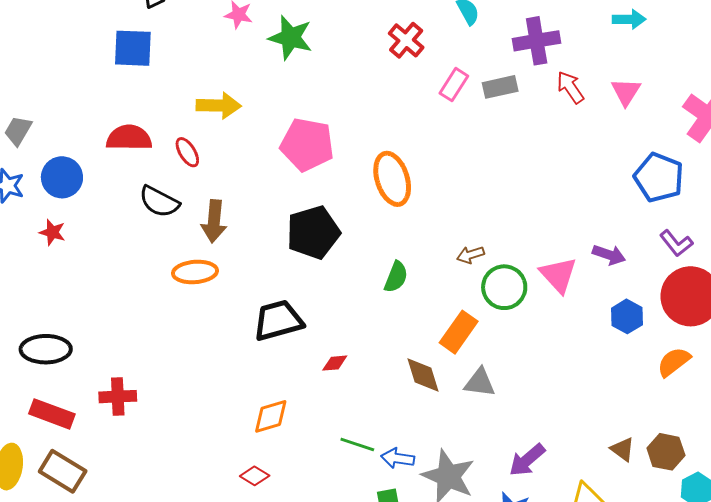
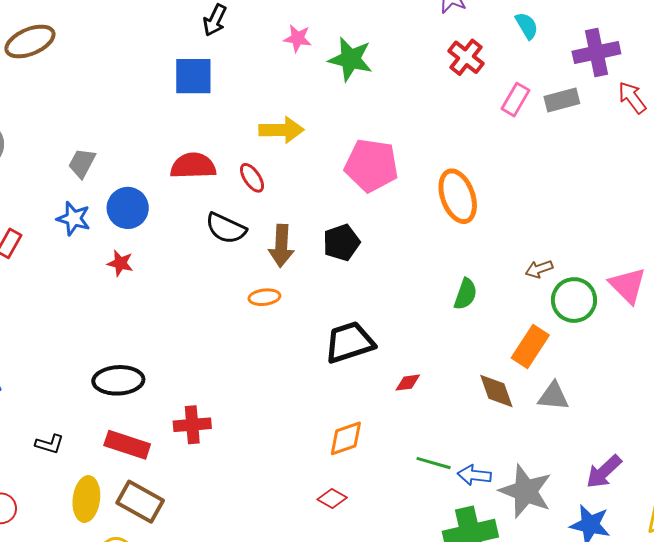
black pentagon: (313, 232) -> (341, 243), moved, size x0.7
orange ellipse: (195, 272) -> (264, 297), size x0.7

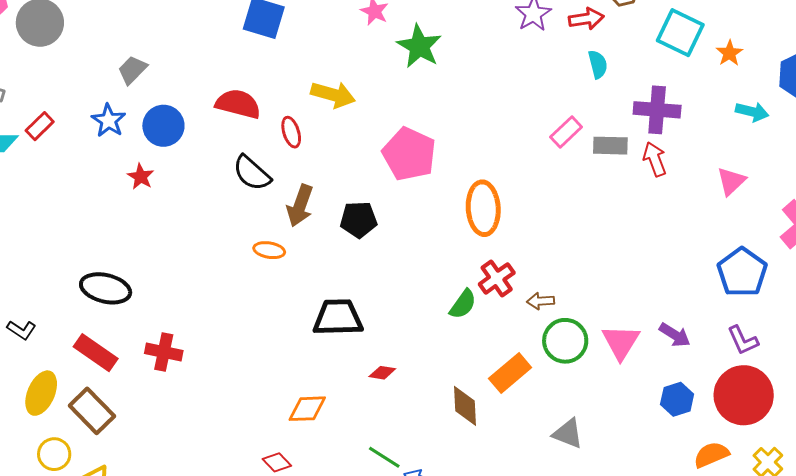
red cross: (466, 57) -> (497, 278), moved
red arrow: (632, 98) -> (655, 159), moved
gray triangle: (553, 396) -> (568, 433), moved

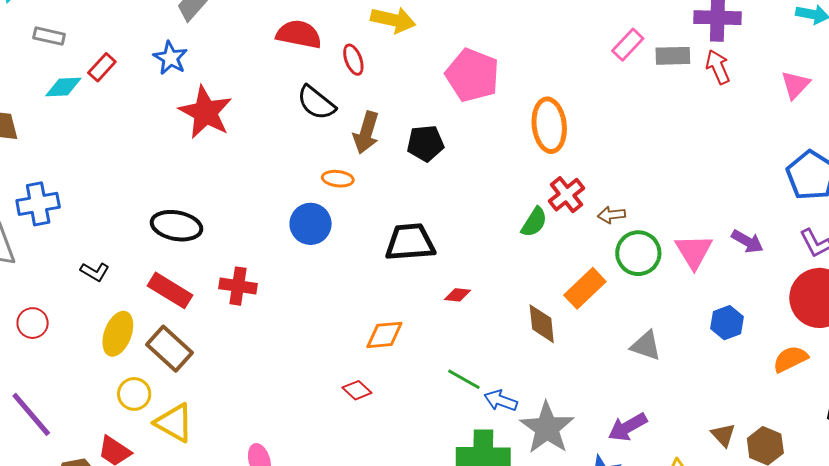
blue circle: (163, 126) -> (311, 224), moved
red star: (141, 177) -> (205, 112), size x2.0
blue hexagon: (677, 399) -> (727, 323), moved

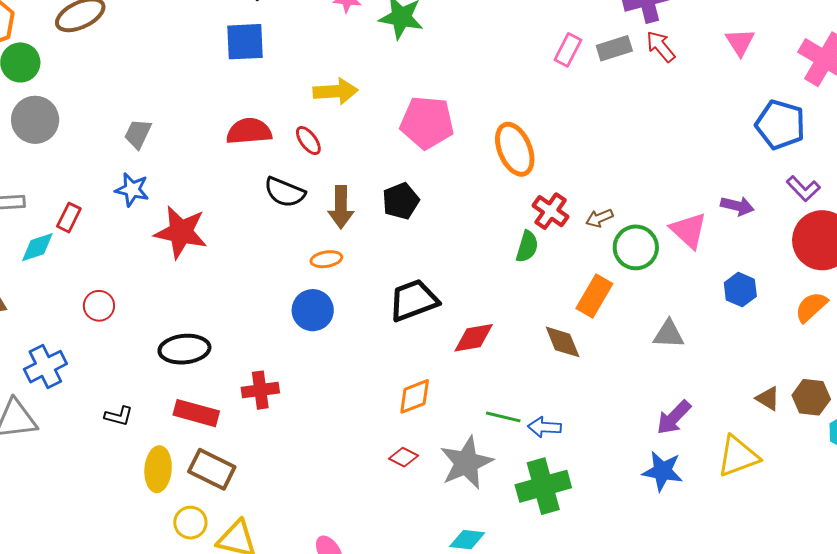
red diamond: (457, 295) -> (474, 338), size x1.6
red circle: (33, 323) -> (99, 306), moved
gray star: (547, 428) -> (466, 463), moved, turned 30

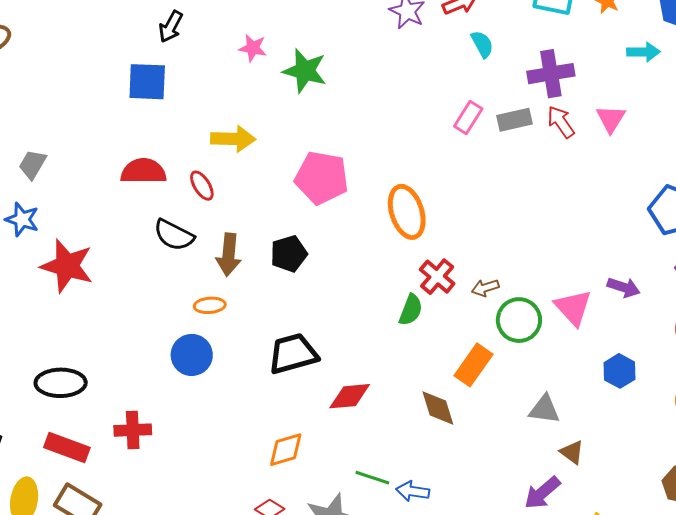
pink triangle: (740, 42) -> (611, 119), moved
brown triangle: (768, 399) -> (572, 452), moved

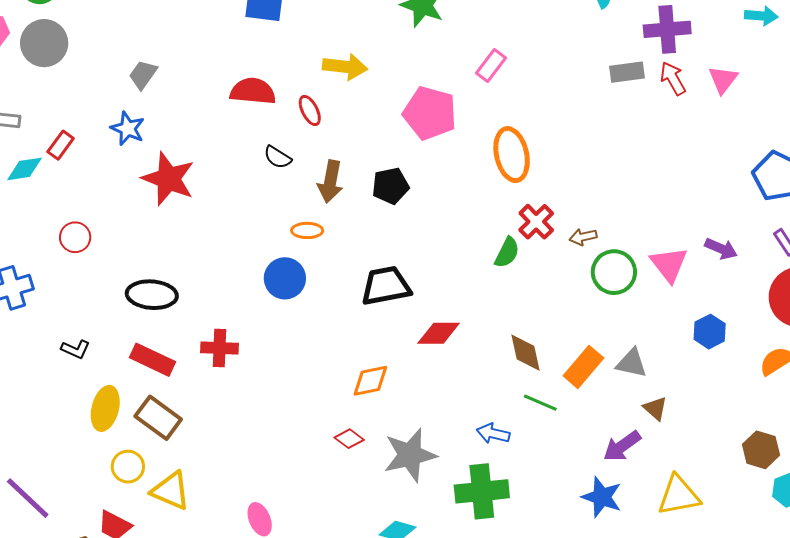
pink rectangle: (468, 118) -> (491, 65), moved
black semicircle: (174, 235) -> (278, 157), size x0.7
orange rectangle: (473, 365) -> (583, 367), moved
green line: (372, 478) -> (540, 403), moved

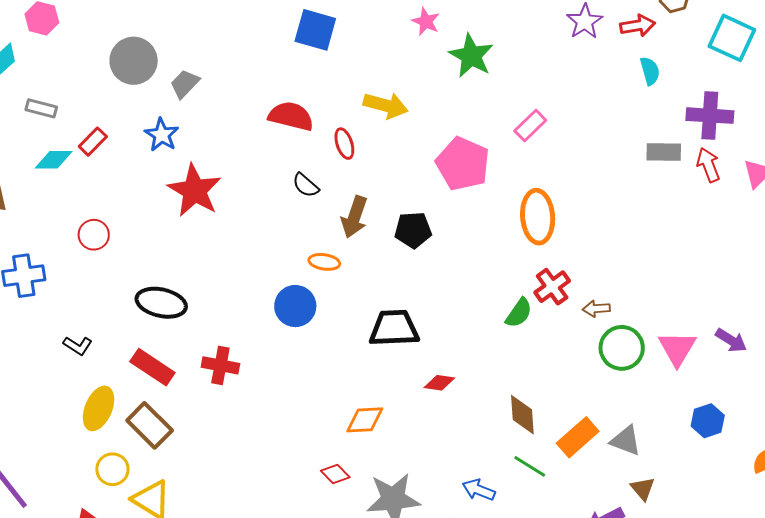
gray circle: (44, 43) -> (134, 61), moved
red diamond: (439, 333) -> (439, 383), size x0.7

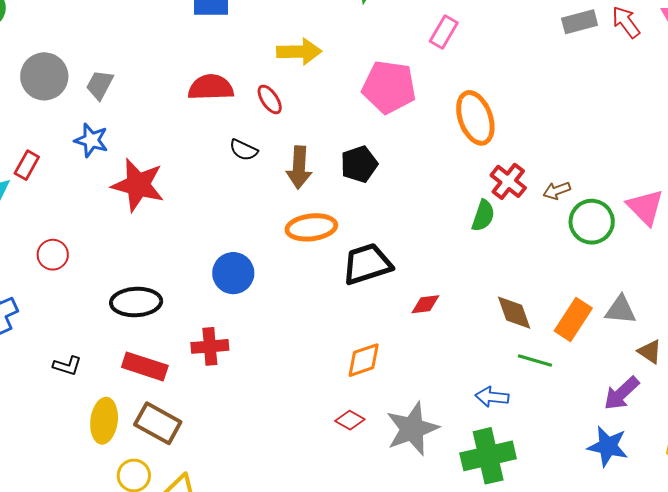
orange ellipse: (324, 262) -> (311, 227), moved, size x1.6
blue circle: (295, 306) -> (233, 273), moved

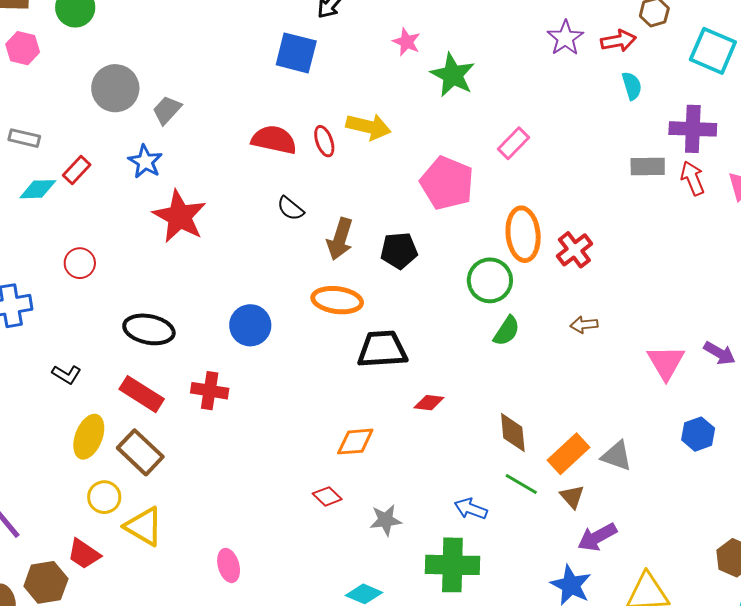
red ellipse: (270, 99) -> (324, 141), moved
red cross: (508, 181) -> (574, 250), moved
green circle: (592, 222) -> (490, 280), moved
brown triangle: (650, 352) -> (572, 497), moved
gray star: (412, 429) -> (386, 520), size x0.6

